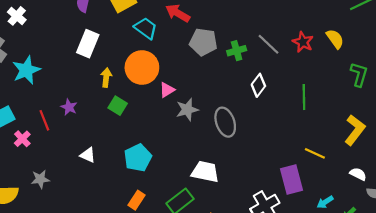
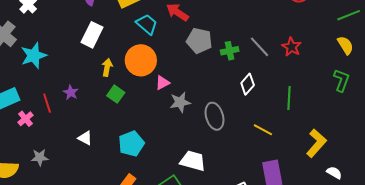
yellow semicircle: (335, 39) -> (345, 45), moved
yellow L-shape: (355, 130) -> (316, 143), moved
yellow line: (315, 153) -> (263, 130), moved

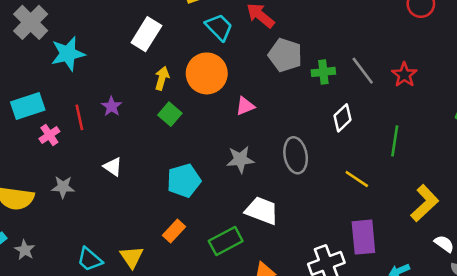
pink triangle: (162, 83) -> (245, 106), moved
gray star: (180, 102) -> (240, 159), moved
white triangle: (85, 138) -> (113, 167), moved

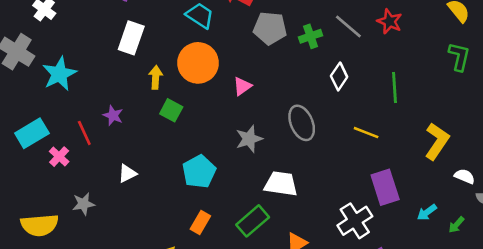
white triangle: (113, 167) -> (127, 173), turned -48

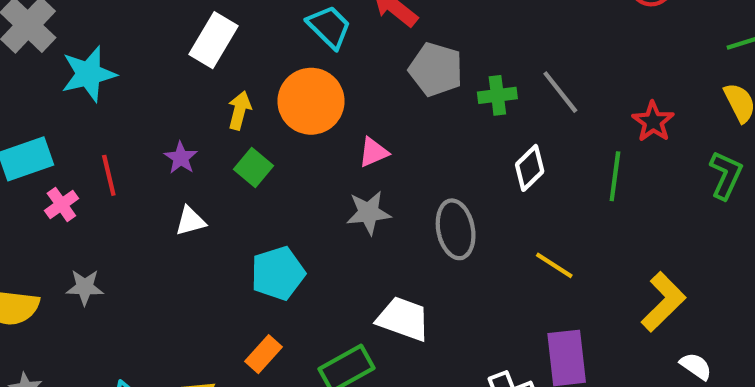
red star: (390, 21) -> (653, 122), moved
green line: (395, 88) -> (615, 176), moved
purple star: (113, 115) -> (181, 158), moved
gray star: (249, 139) -> (369, 213), moved
white triangle: (127, 173) -> (190, 221), moved

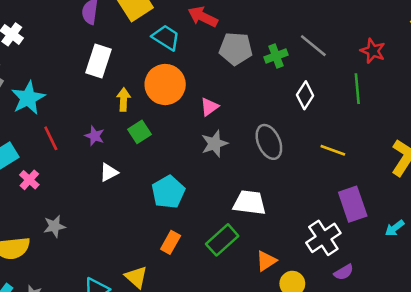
green square: (254, 168) -> (140, 132), turned 30
red line: (109, 175) -> (51, 138), moved

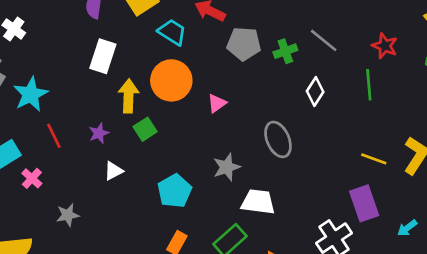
yellow arrow: (123, 100) -> (129, 96), size x1.4
purple star: (95, 136) -> (99, 133), turned 30
gray star: (214, 144) -> (227, 167), moved
yellow line: (333, 150) -> (374, 159), moved
gray star: (54, 226) -> (68, 215), moved

